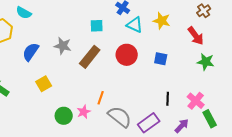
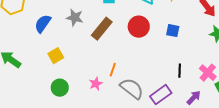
green circle: (64, 116) -> (60, 88), moved

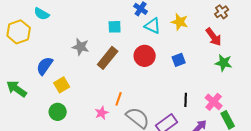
blue semicircle: (43, 24) -> (45, 66), moved
blue square: (173, 31) -> (179, 60), turned -32
green circle: (60, 88) -> (58, 112), moved

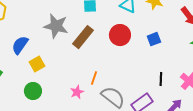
gray star: (81, 47) -> (56, 26), size x1.4

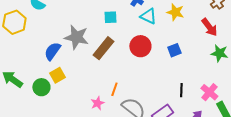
blue semicircle: (20, 45) -> (52, 51), moved
green circle: (33, 91) -> (41, 87), moved

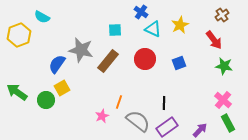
yellow star: (175, 12) -> (180, 25), turned 30
black line: (181, 90) -> (164, 103), moved
pink cross: (209, 92) -> (223, 100), moved

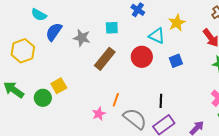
cyan triangle: (153, 29) -> (157, 36), moved
yellow hexagon: (19, 35) -> (23, 51), moved
gray star: (81, 50) -> (82, 38), moved, size x0.7
blue semicircle: (57, 64) -> (54, 32), moved

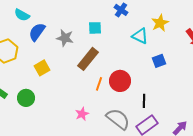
red circle: (142, 57) -> (120, 81), moved
yellow square: (59, 86) -> (42, 68), moved
orange line: (116, 100) -> (99, 84), moved

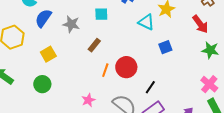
brown rectangle: (88, 59) -> (94, 45), size x0.6
green circle: (26, 98) -> (42, 84), moved
black line: (144, 101) -> (150, 87), turned 32

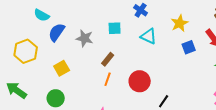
cyan triangle: (146, 22) -> (149, 36), moved
blue square: (165, 47) -> (189, 47), moved
orange line: (105, 70) -> (108, 79), moved

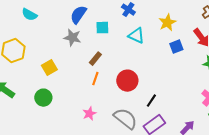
blue semicircle: (57, 32) -> (78, 15), moved

